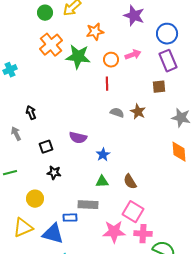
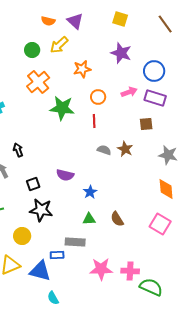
pink arrow: (133, 55) -> (129, 92), moved
green star: (78, 57) -> (62, 108), moved
purple rectangle: (168, 61) -> (155, 98), turned -50
black star: (54, 173) -> (41, 210), size x1.6
pink square: (133, 212) -> (160, 224), moved

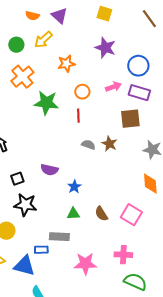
brown square: (146, 124) -> (130, 119), size x1.5
pink square: (160, 224) -> (131, 215), moved
pink cross: (130, 271) -> (123, 255), moved

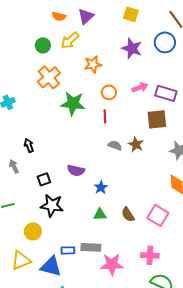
purple triangle: (59, 16) -> (86, 16), turned 36
blue circle: (138, 66) -> (165, 42), moved
gray rectangle: (59, 237) -> (91, 247), moved

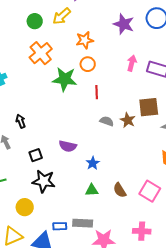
pink arrow: (140, 87) -> (132, 63), turned -56
orange circle: (109, 92) -> (88, 64), moved
brown square: (157, 119) -> (149, 107), moved

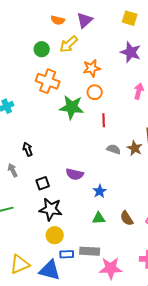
orange cross: (41, 53) -> (48, 81), turned -30
yellow circle: (25, 207) -> (55, 235), moved

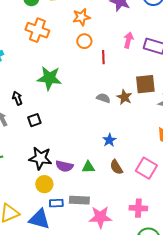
green star: (72, 107) -> (49, 78), moved
red line: (104, 120) -> (103, 57), moved
purple semicircle: (75, 174) -> (64, 166), moved
black square: (43, 183) -> (34, 120), moved
blue star: (100, 191) -> (109, 140), moved

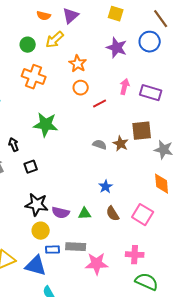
orange star: (81, 17) -> (78, 64), turned -30
red line: (103, 57) -> (100, 104), turned 64

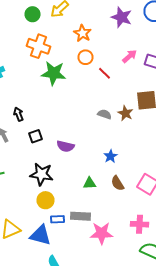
pink arrow: (125, 87) -> (130, 56), turned 35
red line: (100, 104) -> (104, 73), turned 72
green star: (46, 125) -> (54, 73), moved
purple semicircle: (61, 213) -> (66, 146), moved

